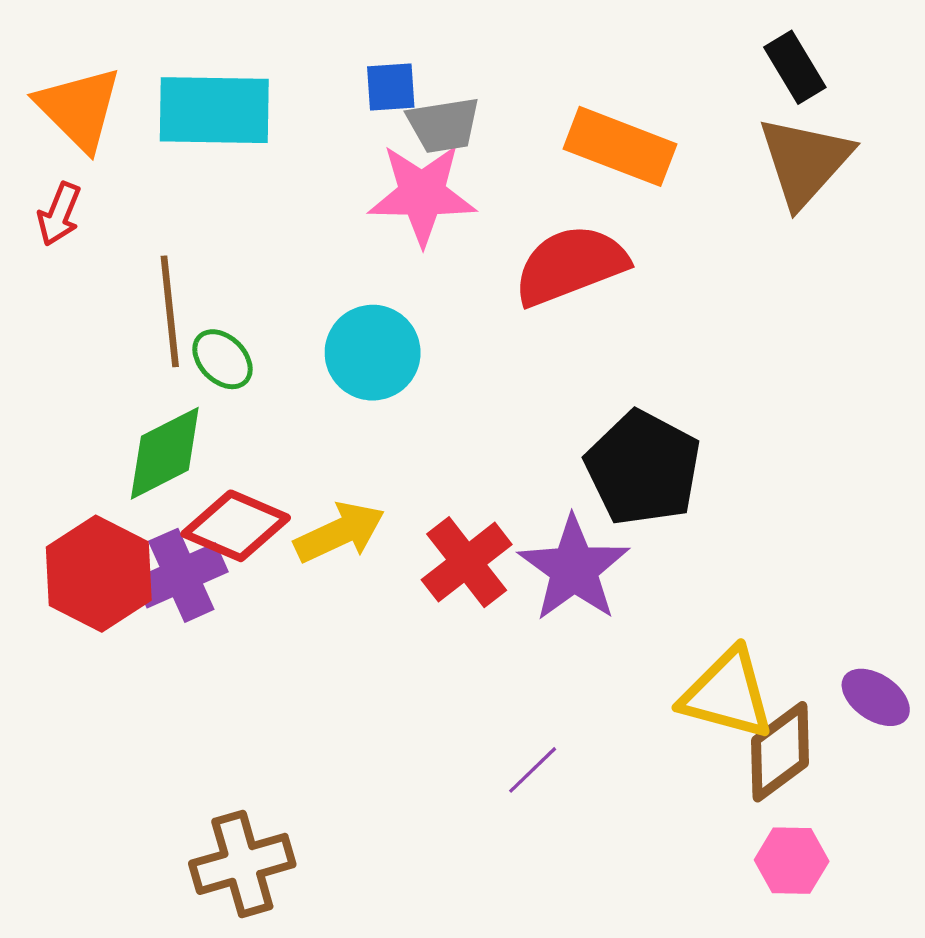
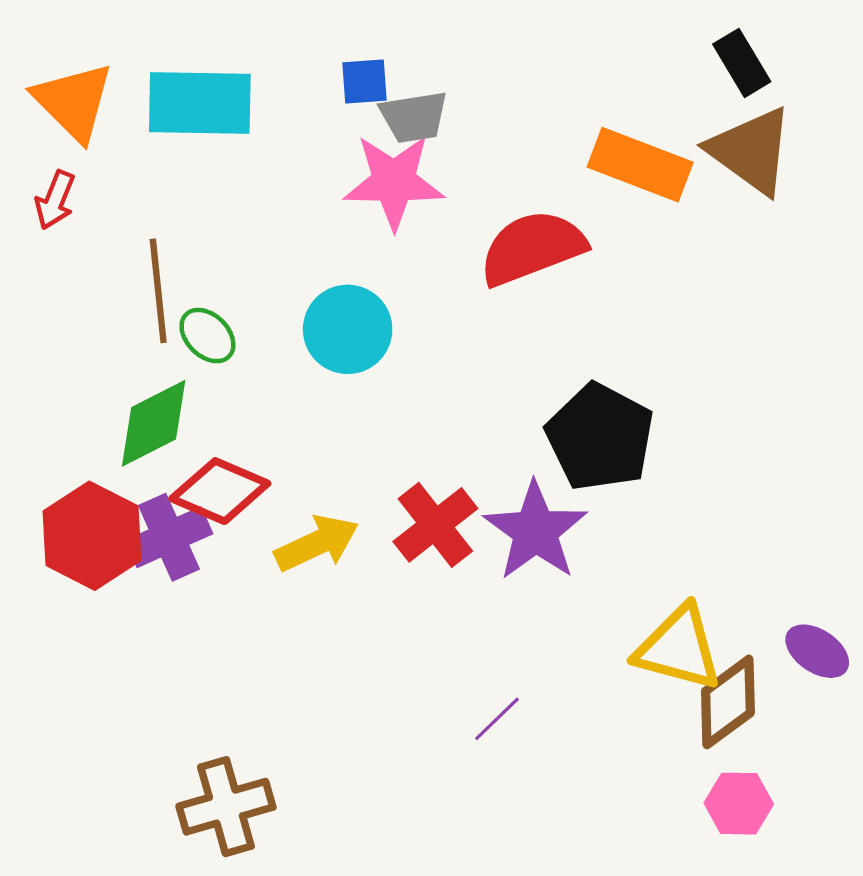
orange rectangle: (620, 146) -> (640, 165), moved
brown triangle: (805, 161) -> (751, 151), turned -36
yellow arrow: (340, 532) -> (317, 543), moved

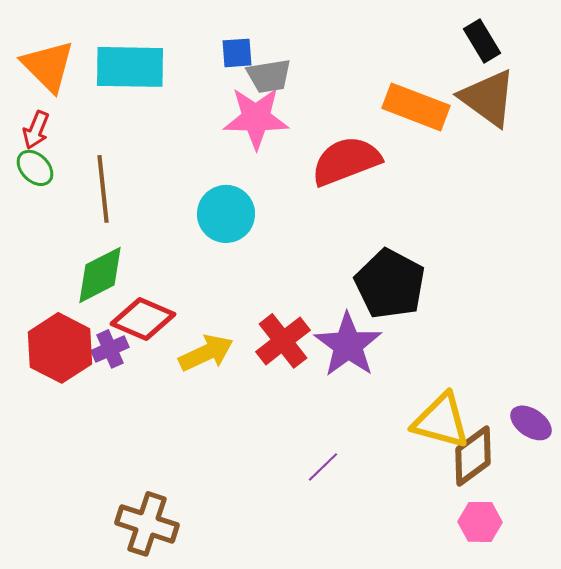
green ellipse: (207, 336) -> (35, 168), moved
purple cross: (169, 537) -> (110, 349), size x0.7
brown cross: (226, 807) -> (147, 524), turned 34

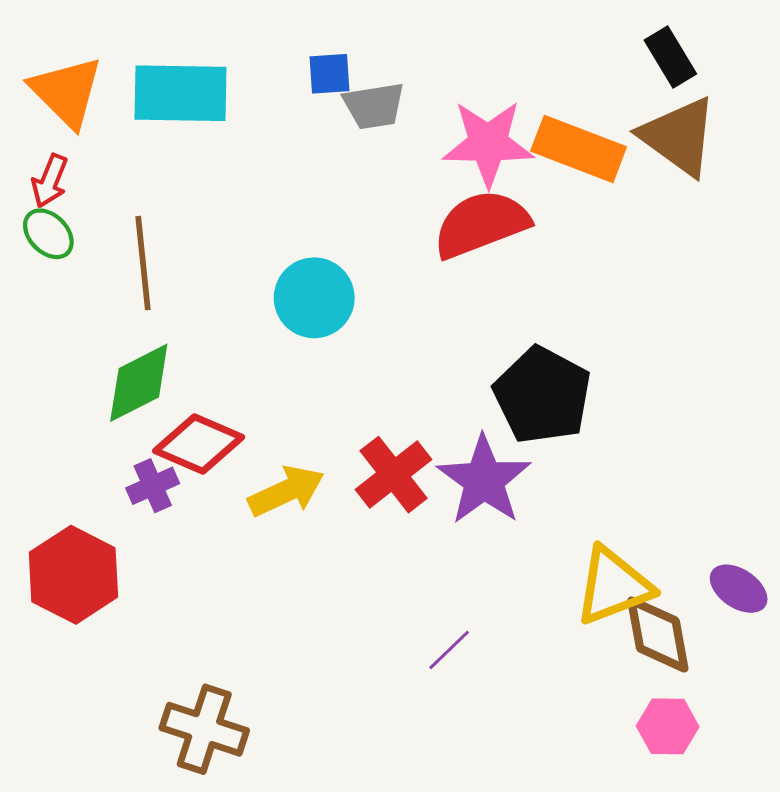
pink star: (256, 118) -> (488, 143), moved
red hexagon: (60, 348) -> (73, 575), moved
yellow triangle: (441, 421) -> (613, 586), turned -36
brown diamond: (473, 456) -> (658, 635), turned -64

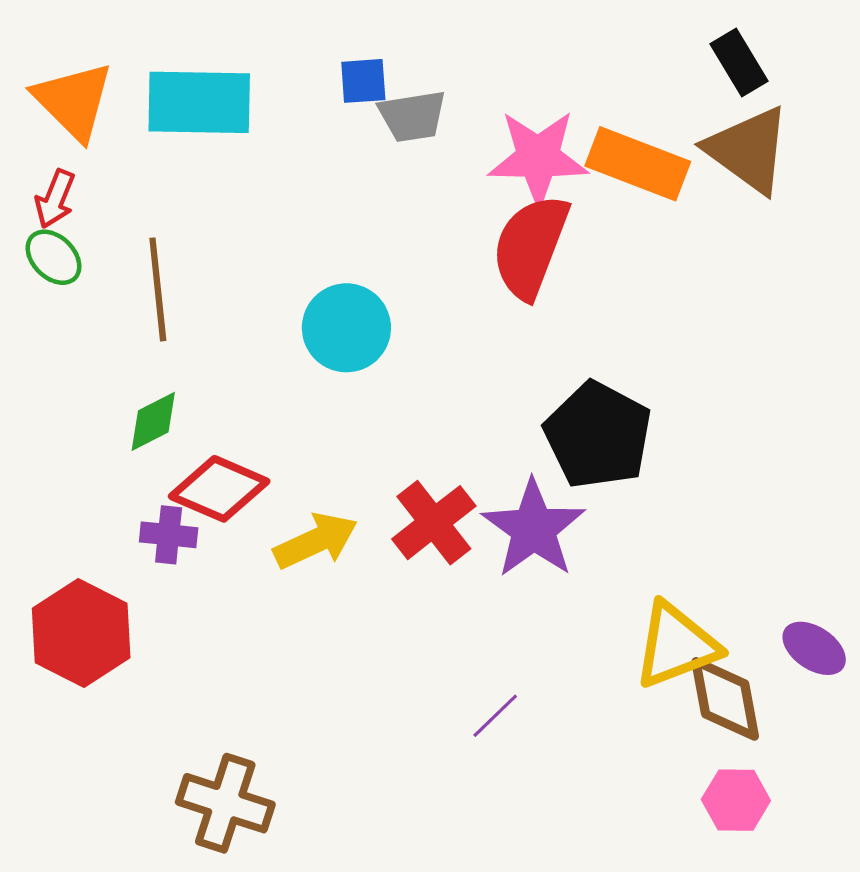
red semicircle: (481, 224) -> (530, 247), turned -48
green diamond: (139, 383) -> (153, 421), size x0.7
purple cross: (153, 486) -> (169, 535), turned 30

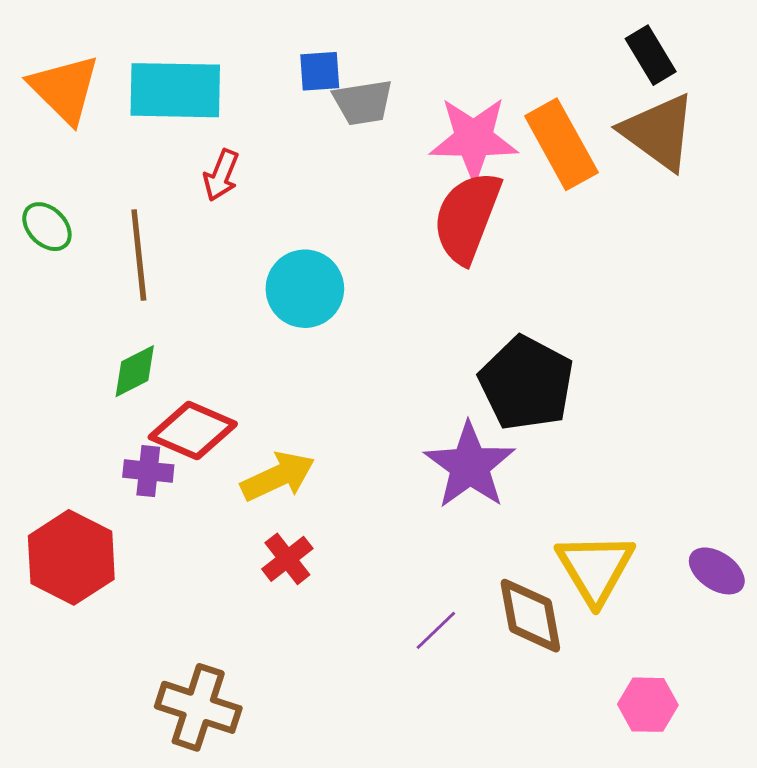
orange rectangle: (638, 164) -> (561, 144), turned 40
red arrow: (55, 199) -> (221, 175), moved
red cross: (434, 523) -> (287, 559), moved, size x0.7
yellow triangle: (676, 645) -> (595, 568), turned -40
brown diamond: (725, 699) -> (530, 616), moved

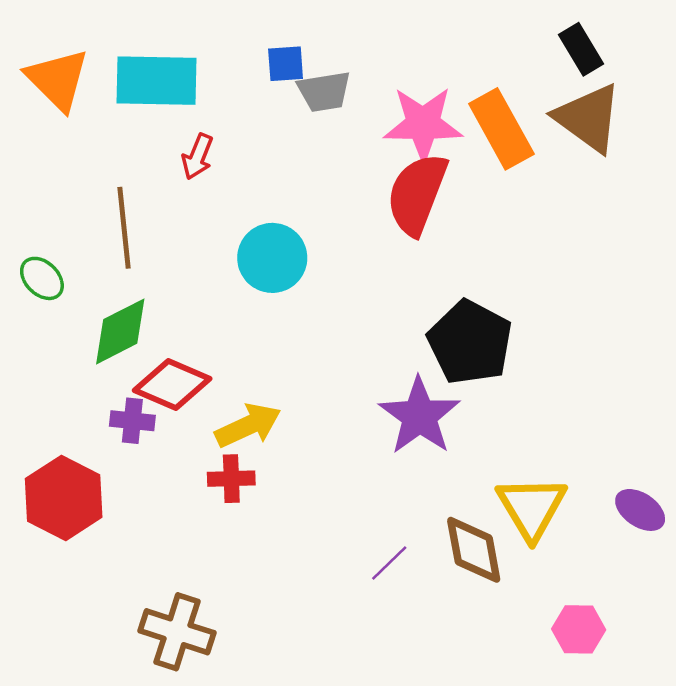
green ellipse: (47, 227) -> (42, 278), moved
green diamond: (135, 371) -> (120, 331), size x1.4
red cross: (287, 559) -> (231, 479), moved, turned 36

